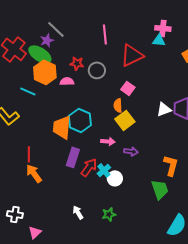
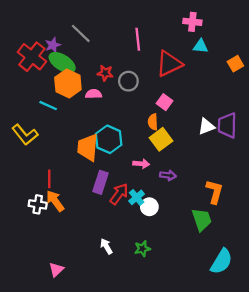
pink cross: (163, 28) -> (192, 22), moved
purple star: (47, 40) -> (53, 45), moved
white cross: (15, 214) -> (38, 204), moved

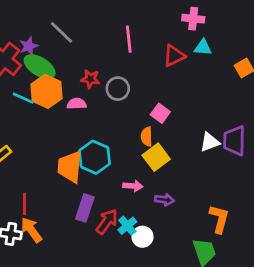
red triangle: (169, 64) -> (174, 56), moved, size x0.7
cyan line: (48, 106) -> (23, 98), moved

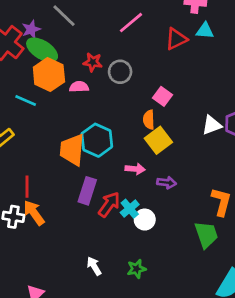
pink line: (129, 39) -> (131, 23), turned 56
cyan line: (23, 98) -> (26, 100), moved

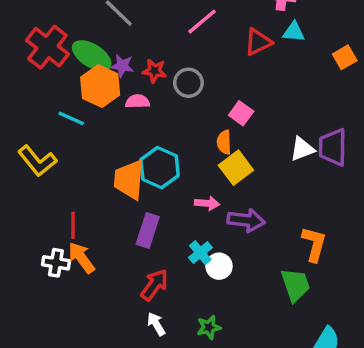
purple star: (31, 29) -> (122, 66), moved, turned 30
purple arrow: (167, 183) -> (246, 220), size x1.5
red arrow: (109, 204) -> (154, 285), moved

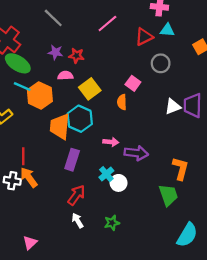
green ellipse: (92, 56) -> (18, 63), moved
gray circle: (188, 83) -> (161, 63), moved
orange hexagon: (100, 86) -> (40, 95), moved
yellow square: (236, 168) -> (90, 89), moved

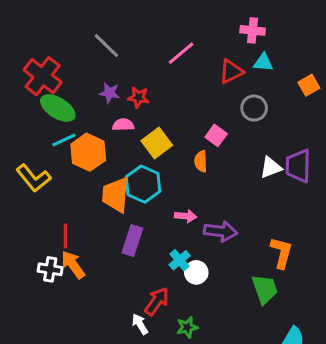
cyan line: (22, 87) -> (64, 140), turned -49
red arrow: (76, 195) -> (157, 301), moved

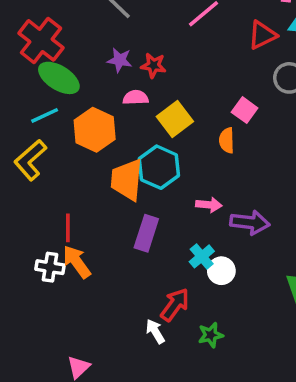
cyan line: (64, 140) -> (45, 115), moved
yellow L-shape: (33, 178) -> (30, 160), turned 88

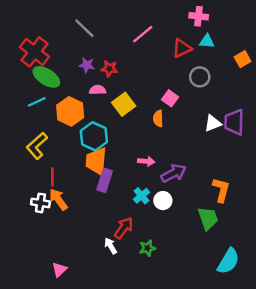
yellow L-shape: (30, 160) -> (37, 146), moved
cyan hexagon: (159, 167) -> (94, 136), moved
orange trapezoid: (127, 180) -> (96, 161), moved
purple arrow: (250, 223) -> (174, 173), turned -35
white circle: (221, 271) -> (163, 201), moved

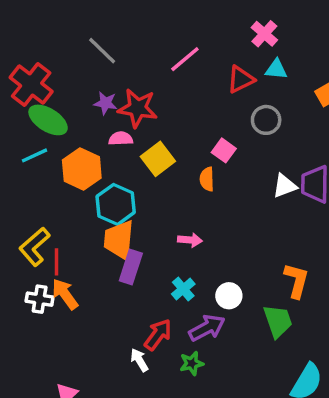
pink cross: (199, 16) -> (264, 34), turned 36
red star: (109, 69) -> (138, 108), size x1.6
yellow L-shape: (37, 146) -> (35, 247), moved
purple arrow: (174, 173) -> (207, 328), moved
white circle: (163, 201) -> (229, 296), moved

